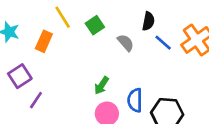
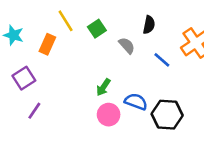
blue line: (163, 43) -> (162, 60), moved
purple line: (36, 100) -> (34, 111), moved
blue semicircle: (135, 100) -> (136, 102), turned 110

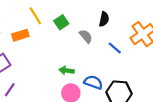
orange rectangle: (47, 44) -> (20, 35), turned 49
green arrow: (103, 87) -> (67, 71), turned 64

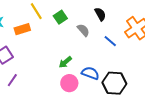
black semicircle: (104, 19) -> (100, 14), turned -40
green arrow: (67, 71) -> (65, 62), turned -48

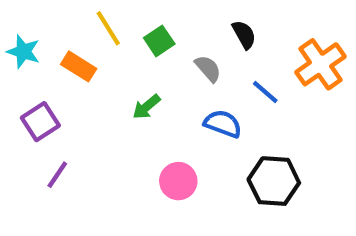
orange rectangle: (22, 29) -> (79, 66), turned 49
green arrow: (65, 62) -> (146, 107), moved
blue semicircle: (90, 73) -> (223, 124), moved

